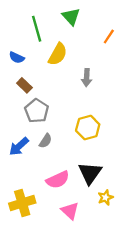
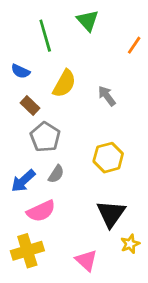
yellow semicircle: (58, 54) -> (64, 84), moved
gray arrow: (87, 78) -> (107, 96), turned 140
pink semicircle: (58, 180) -> (41, 211), moved

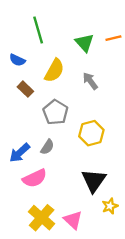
green triangle: (88, 21) -> (84, 43), moved
orange line: (134, 45) -> (113, 38), turned 42
gray pentagon: (45, 137) -> (55, 112), moved
yellow cross: (27, 251) -> (42, 218), moved, turned -32

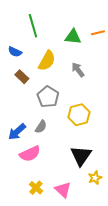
green triangle: (84, 43) -> (73, 37), turned -42
yellow cross: (42, 218) -> (36, 188), size x0.6

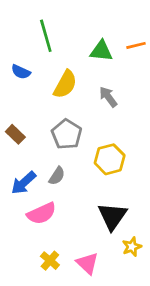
brown rectangle: (22, 77) -> (15, 134), moved

